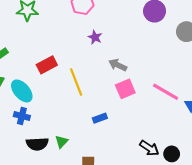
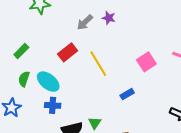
gray arrow: (118, 65) -> (85, 22), moved, turned -60

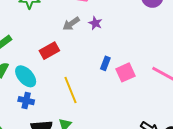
yellow line: (98, 64) -> (70, 90), moved
blue rectangle: (127, 94) -> (105, 63), moved, turned -48

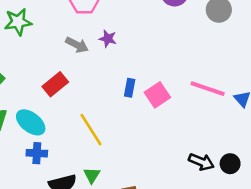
gray arrow: (71, 24) -> (77, 45), turned -108

